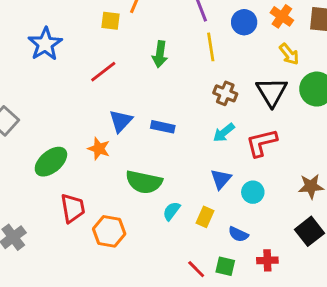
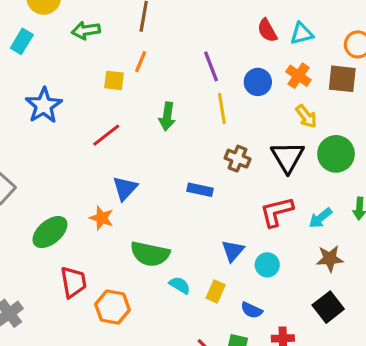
blue rectangle: (163, 127) -> (200, 190), moved
cyan arrow: (224, 133) -> (320, 218), moved
cyan semicircle: (172, 211) -> (180, 285), turned 84

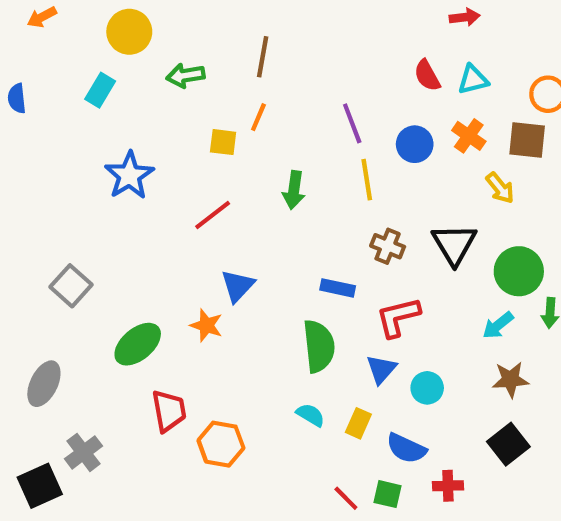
yellow arrow: (306, 116) -> (500, 188), moved
green circle: (336, 154) -> (519, 271), moved
red L-shape: (277, 212) -> (398, 317), moved
green semicircle: (150, 254) -> (319, 346), moved, turned -108
blue semicircle: (252, 310) -> (406, 448), size x1.4

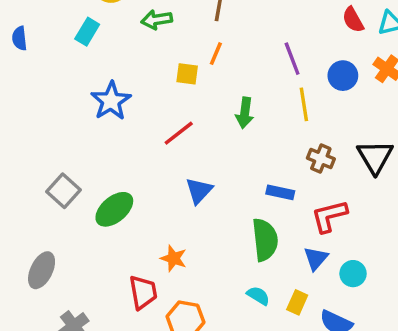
orange star: (206, 325) -> (174, 258), moved
green ellipse: (138, 344) -> (114, 209), moved

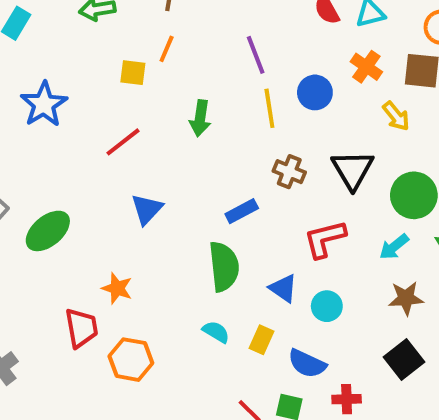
blue circle: (343, 76) -> (315, 92), moved
blue rectangle: (280, 192) -> (242, 211), turned -40
red L-shape: (329, 216) -> (325, 239), moved
blue triangle: (316, 258) -> (283, 288), turned -36

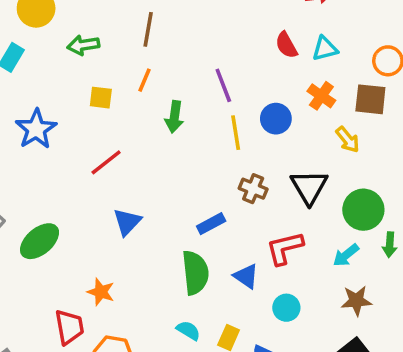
yellow square: (133, 73) -> (101, 98), moved
green arrow: (200, 118) -> (174, 117), moved
blue triangle: (283, 288) -> (246, 276), moved

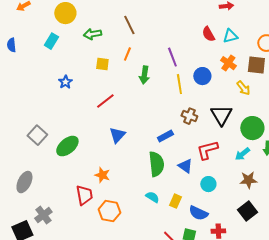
brown line: (148, 29) -> (129, 25), turned -36
blue star: (36, 129) -> (65, 82), size x0.6

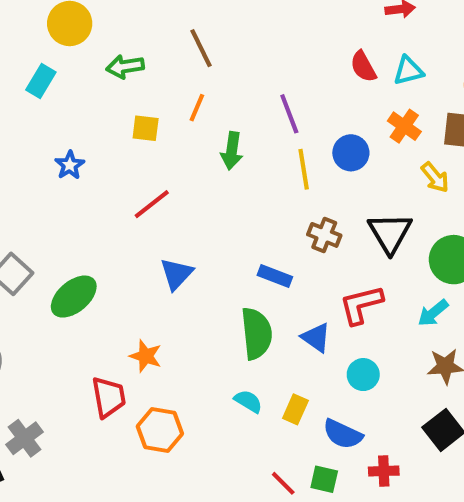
blue rectangle: (165, 136) -> (275, 276), turned 49

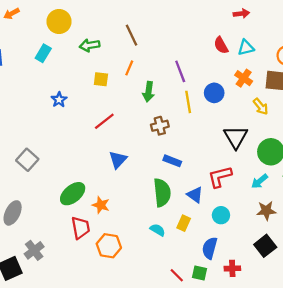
brown cross: (324, 235) -> (160, 126), moved, turned -36
green ellipse: (74, 297) -> (73, 194), moved
yellow rectangle: (295, 409) -> (184, 223), moved
blue semicircle: (343, 434) -> (210, 248), turned 80

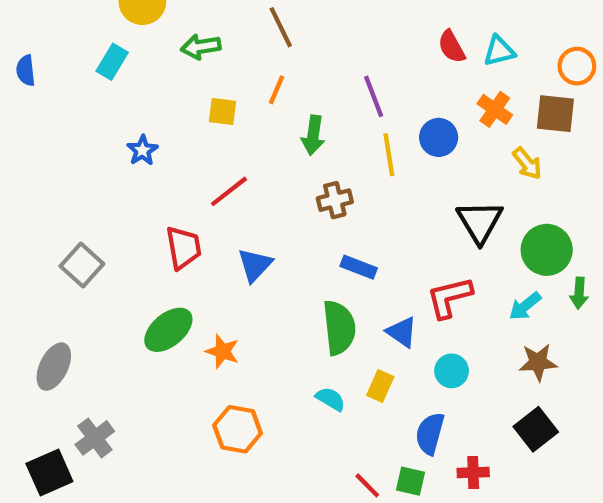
red trapezoid: (81, 228) -> (183, 248), moved

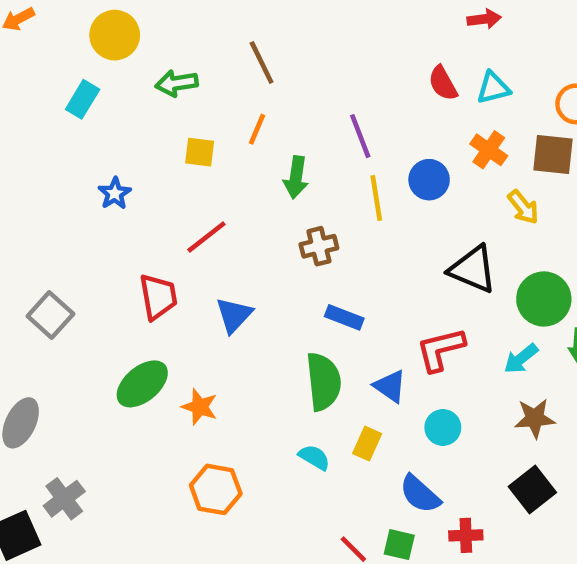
black triangle: (480, 222) -> (473, 269), turned -36
blue semicircle: (430, 434) -> (420, 494), turned -63

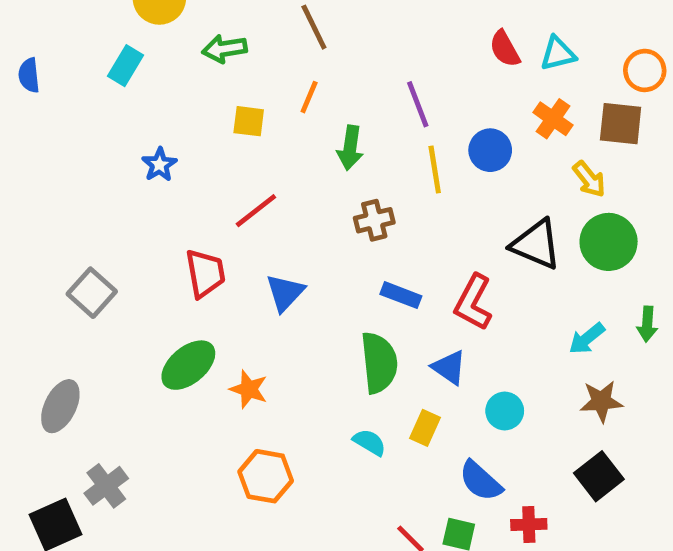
green circle: (544, 299) -> (609, 242), moved
red L-shape: (441, 349) -> (473, 302), moved, turned -48

